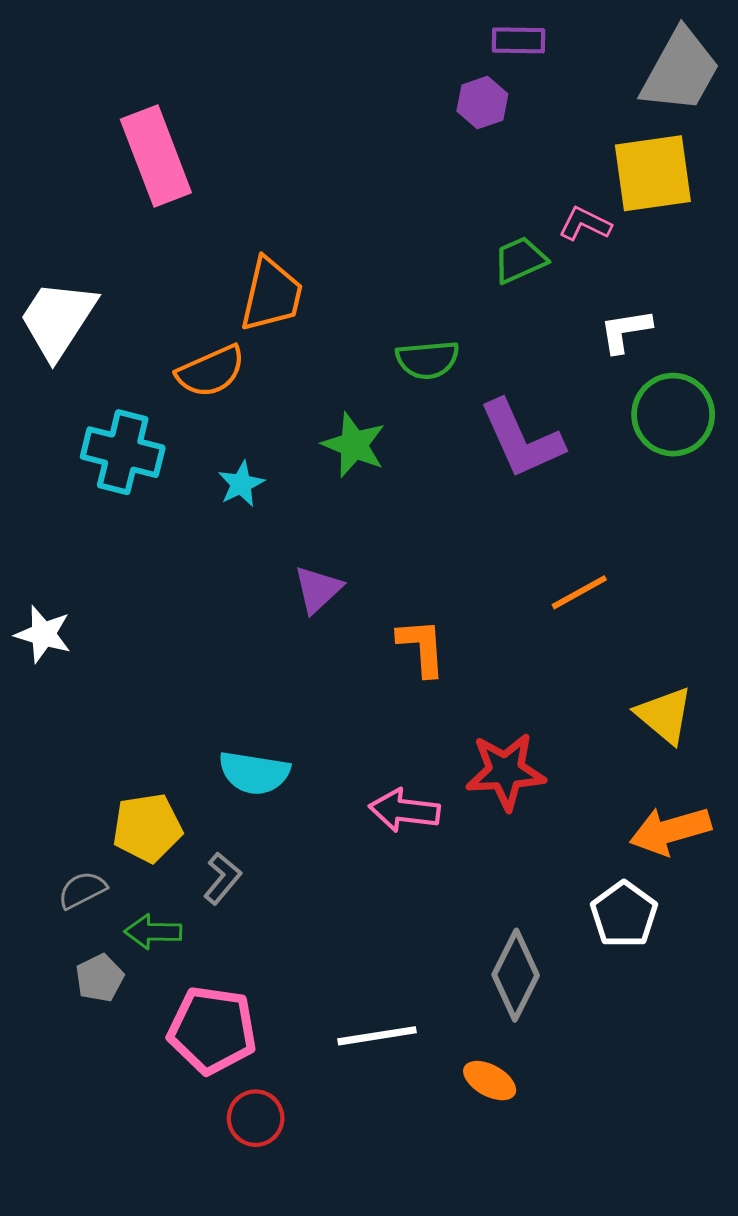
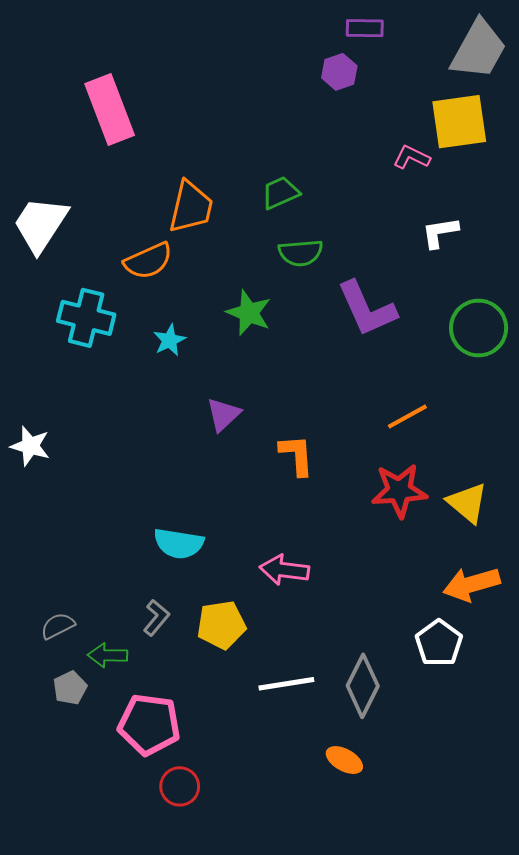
green trapezoid: (520, 260) -> (280, 193), moved
green circle: (673, 415) -> (479, 328), moved
red star: (506, 771) -> (399, 491), moved
yellow pentagon: (147, 828) -> (221, 625), moved
white line: (377, 1036) -> (286, 684), moved

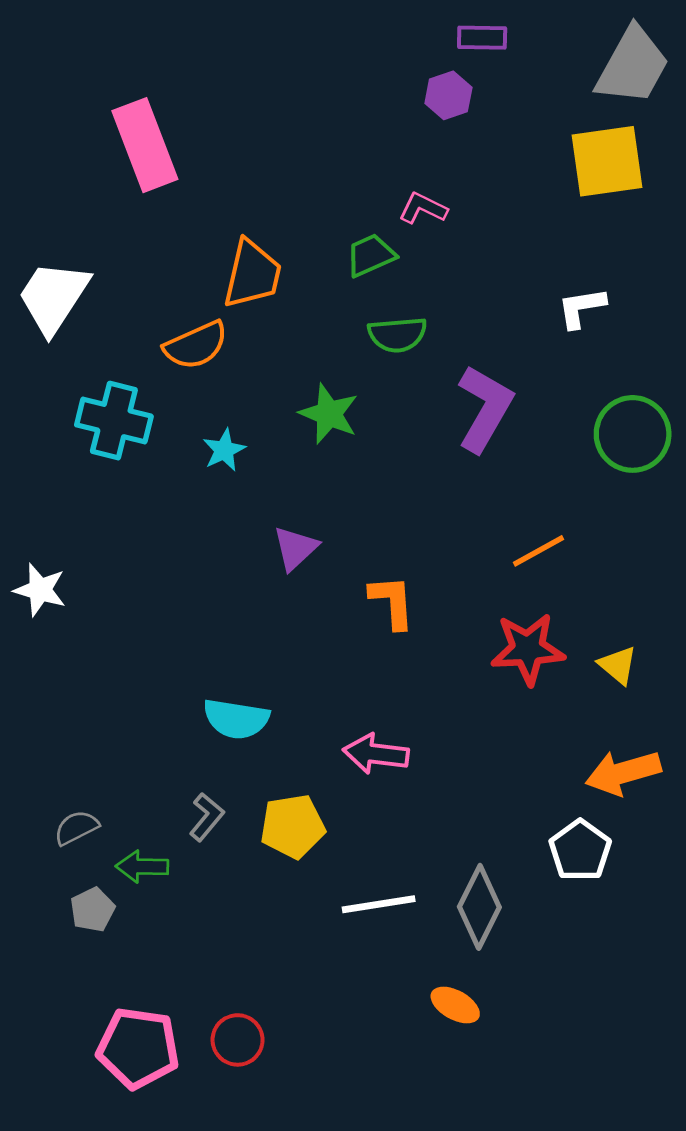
pink L-shape: (411, 157) -> (423, 208), moved
purple L-shape: (367, 309) -> (485, 408), turned -126
yellow triangle: (467, 503) -> (618, 665), size x0.7
pink pentagon: (149, 724) -> (138, 1048), moved

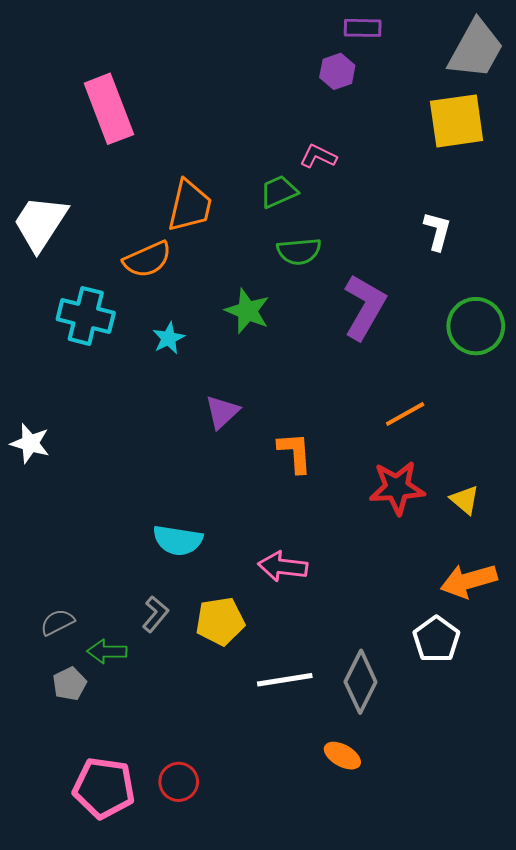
white L-shape: (581, 308) -> (437, 231), turned 114

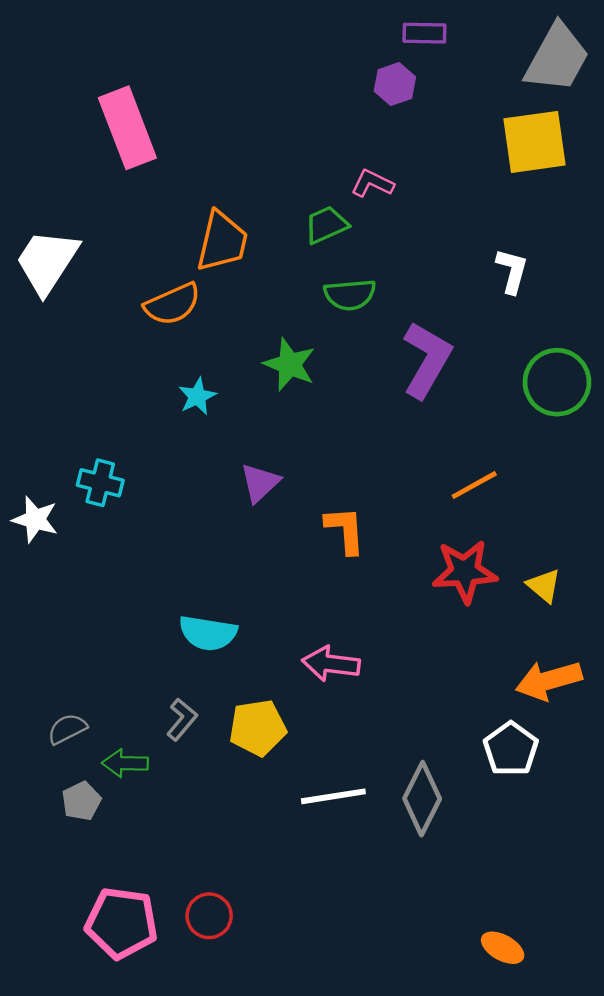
cyan cross: (86, 316) -> (100, 483), moved, size x0.7
orange ellipse: (342, 756) -> (503, 948), moved

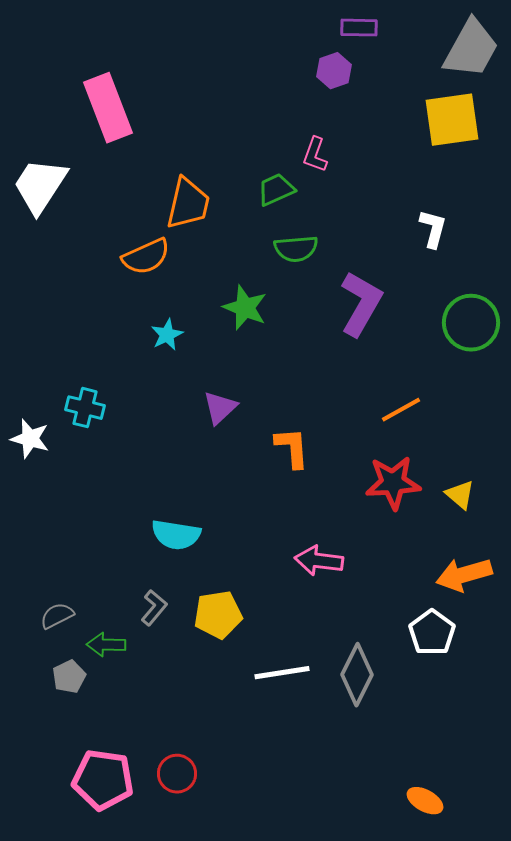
pink L-shape: (372, 183) -> (315, 155), turned -96
white trapezoid: (47, 261) -> (40, 186), moved
pink arrow: (331, 664) -> (319, 561), moved

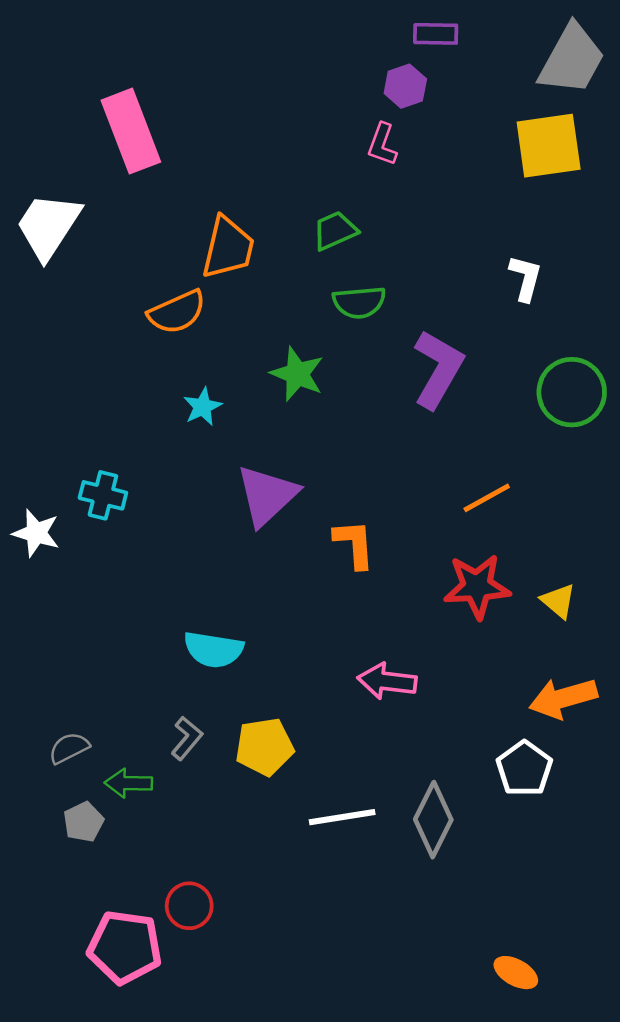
pink L-shape: (315, 155) -> (382, 144), moved
purple triangle: (220, 408) -> (267, 495), size x1.5
red circle: (177, 774) -> (189, 906), moved

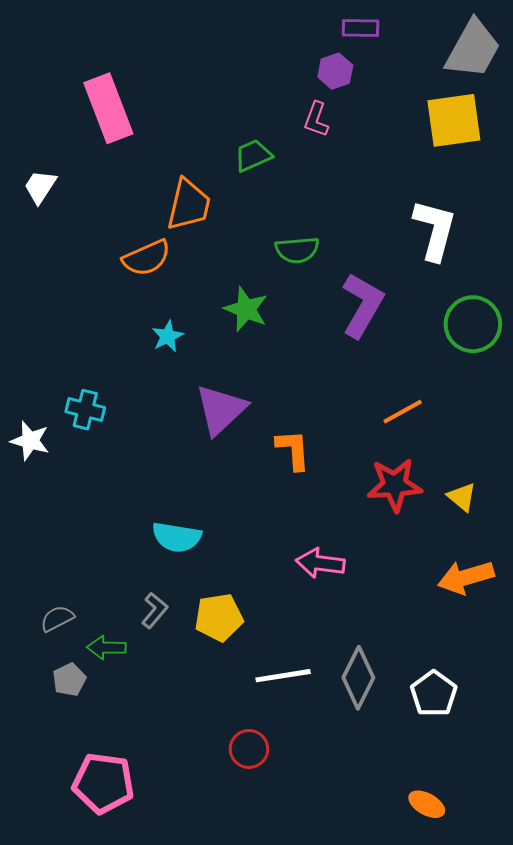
white trapezoid: (48, 226) -> (40, 187), size x0.6
green trapezoid: (335, 231) -> (253, 155), moved
white L-shape: (526, 278) -> (435, 230), size x1.6
white pentagon: (524, 769) -> (434, 694), moved
red circle: (189, 906) -> (249, 749), moved

